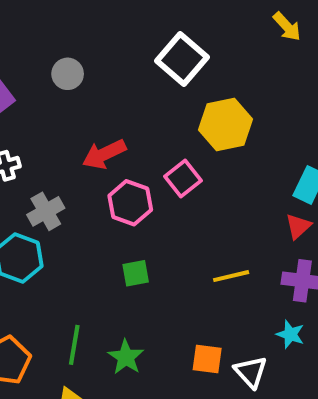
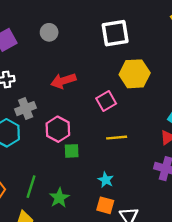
white square: (182, 59) -> (115, 33), turned 32
pink hexagon: (130, 203) -> (58, 129), moved
yellow line: (231, 276) -> (117, 138), moved
cyan star: (290, 334) -> (106, 180), moved

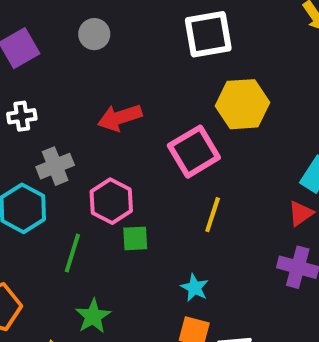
pink square: (106, 101) -> (194, 152), size x1.4
yellow line: (117, 138) -> (213, 215), turned -66
green line: (31, 187) -> (72, 253), moved
green star: (59, 198) -> (93, 316), moved

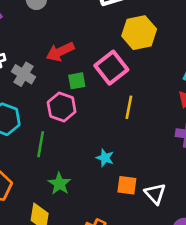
gray cross: (55, 166) -> (24, 74), moved, turned -30
green square: (135, 238) -> (77, 81), moved
cyan star: (195, 288) -> (105, 158), moved

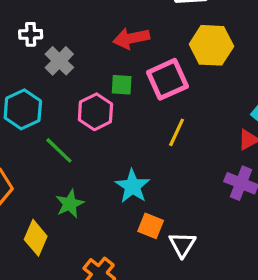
red arrow: (60, 52) -> (131, 38), moved
green line: (41, 144) -> (59, 150), turned -70
cyan star: (105, 158) -> (133, 186), size x1.5

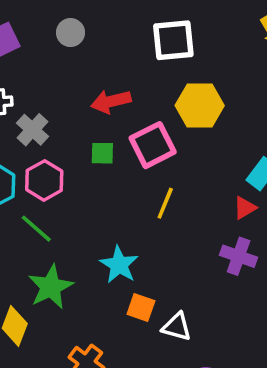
pink hexagon: (95, 112) -> (44, 180), moved
green star: (70, 204) -> (51, 287), size x1.4
white triangle: (182, 245) -> (177, 327), turned -44

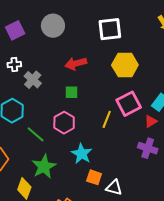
gray circle: (70, 33) -> (53, 26), size x1.5
pink square: (153, 145) -> (129, 104), moved
pink hexagon: (44, 180) -> (64, 123), moved

